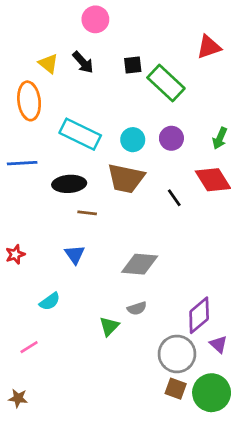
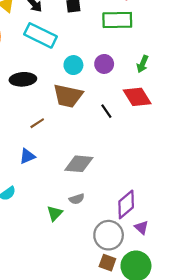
green rectangle: (166, 83) -> (117, 20), moved, turned -44
cyan rectangle: (80, 134) -> (40, 35), moved
black ellipse: (69, 184) -> (23, 79), moved
brown line: (87, 213) -> (37, 123), turned -40
blue triangle: (75, 254) -> (27, 156), turned 42

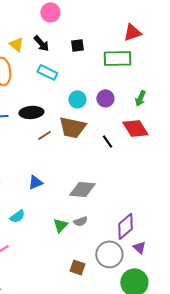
cyan rectangle: (40, 35) -> (47, 72), size x0.7
brown line: (37, 123) -> (44, 135), moved
green triangle: (55, 213) -> (60, 225), moved
brown square: (107, 263) -> (77, 267), moved

